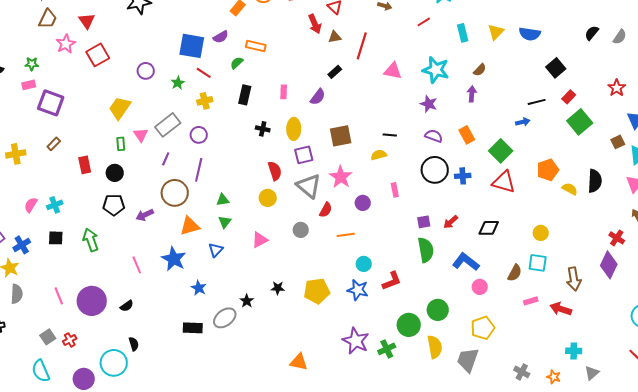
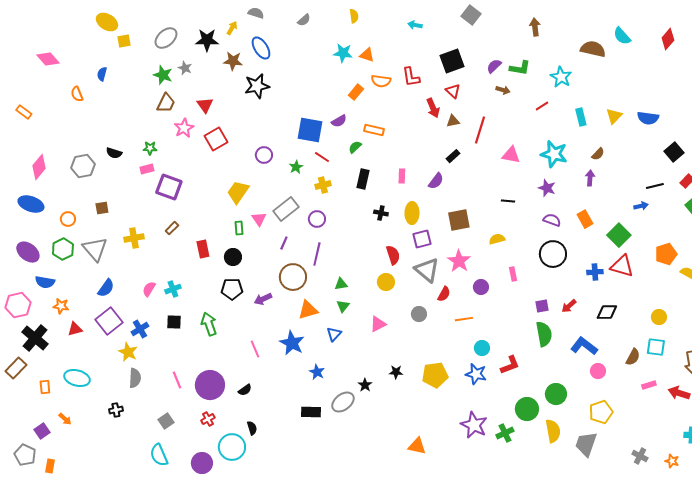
black line: (390, 135) -> (508, 201), moved
blue cross: (463, 176) -> (595, 272), moved
red cross: (70, 340) -> (208, 419), moved

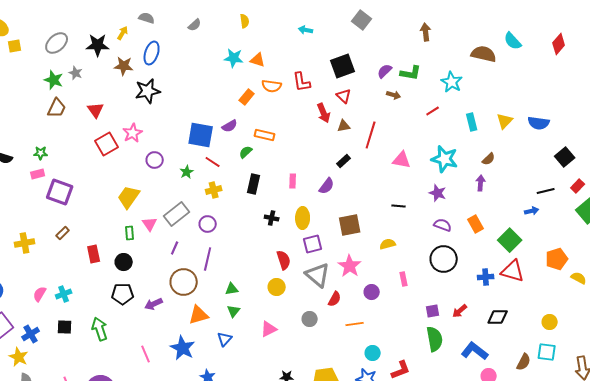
blue ellipse: (261, 48) -> (152, 53), turned 50
pink star: (184, 128) -> (133, 133), moved

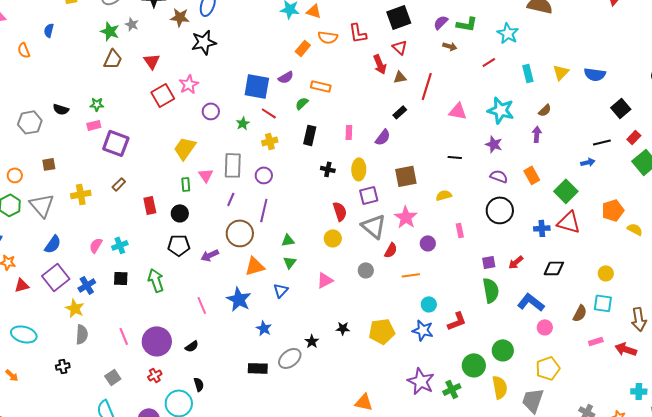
gray rectangle: (177, 214) -> (233, 165), turned -50

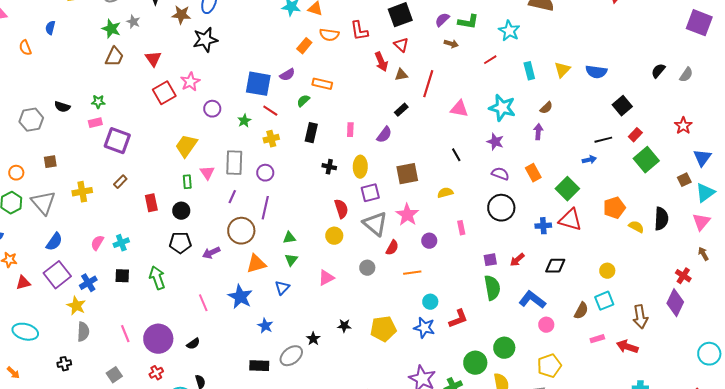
black line: (455, 157) -> (456, 155), turned 56
cyan square: (603, 303) -> (604, 301), turned -30

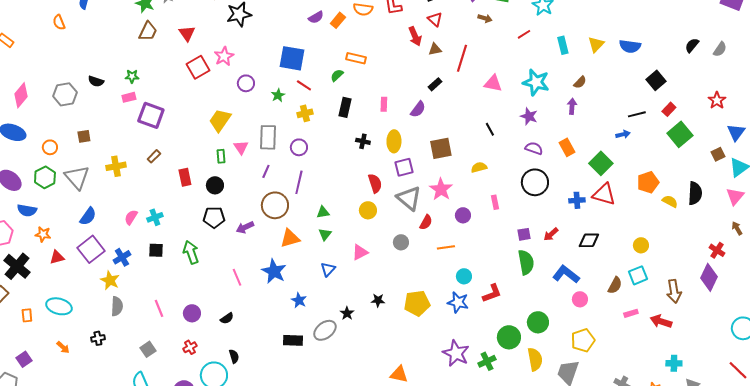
purple semicircle: (287, 75) -> (316, 17), moved
blue triangle: (282, 288) -> (328, 269), moved
purple circle: (158, 339) -> (192, 313), size x0.6
orange arrow: (13, 373) -> (63, 347), moved

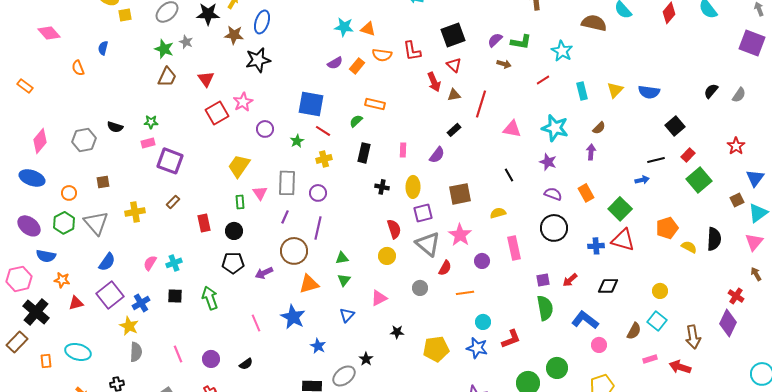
pink rectangle: (495, 202) -> (514, 248), size x1.6
cyan square: (638, 275) -> (657, 321), turned -30
black star: (378, 300) -> (397, 332), moved

